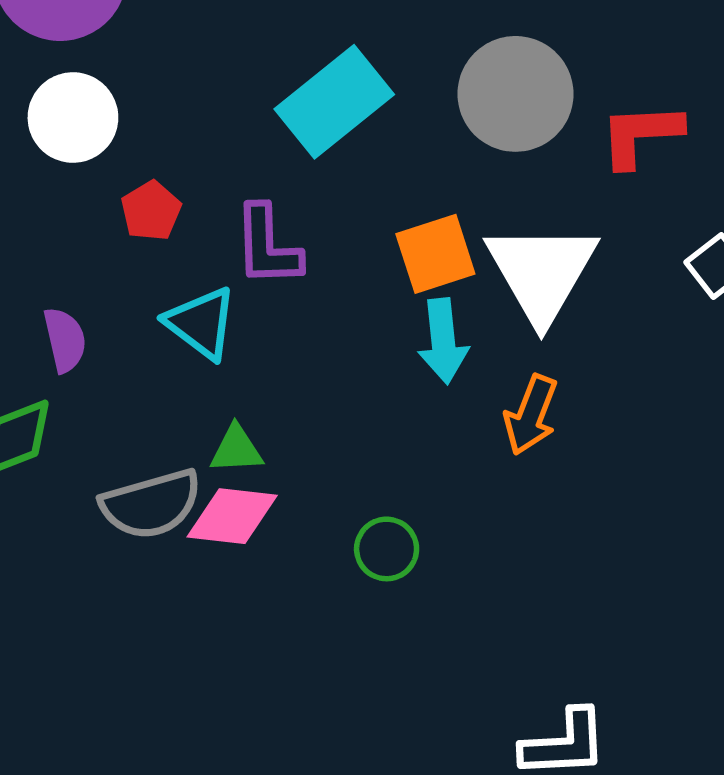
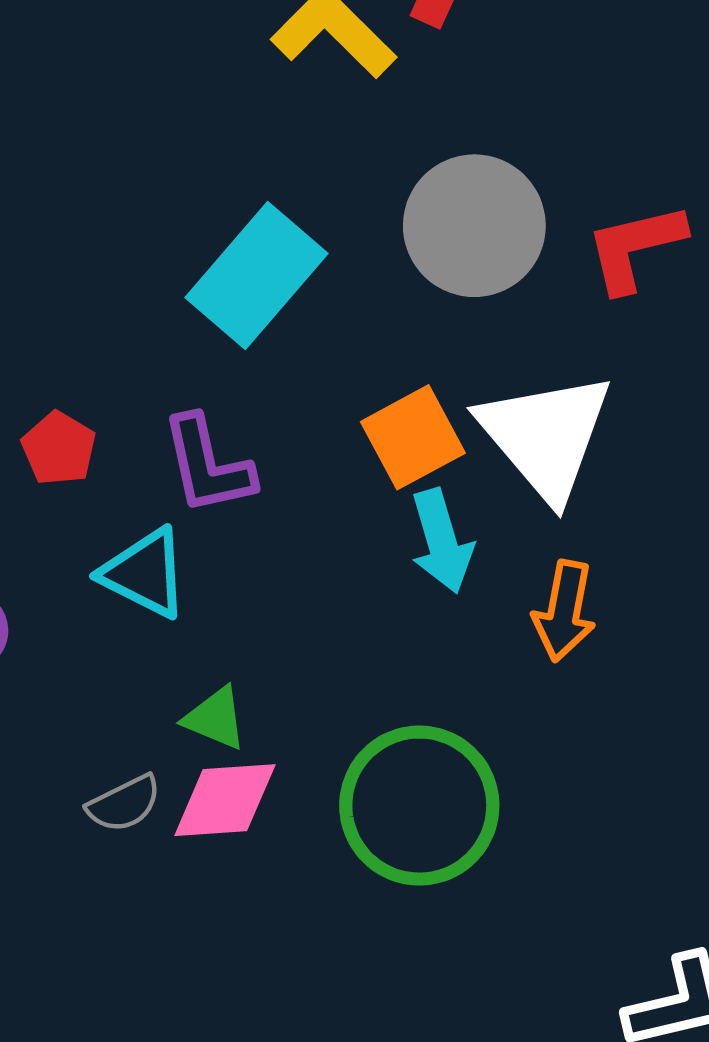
green triangle: (236, 449) -> (215, 718), turned 36
gray semicircle: (151, 504) -> (124, 804), size x0.6
green circle: (387, 549) -> (419, 806), size x2.0

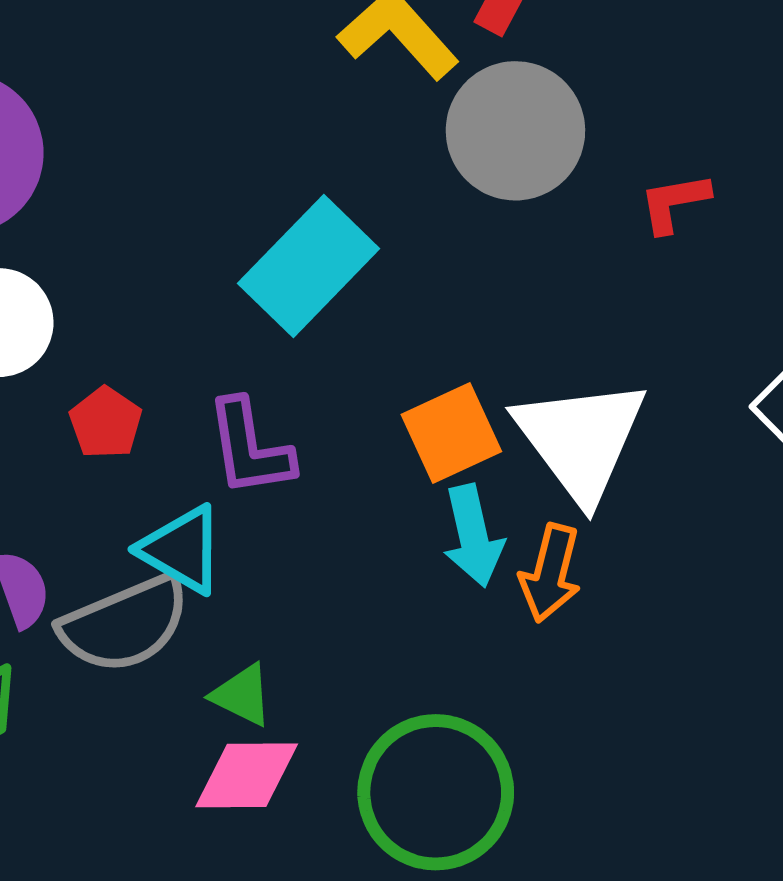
gray circle: (474, 226) -> (515, 131), moved
red L-shape: (635, 247) -> (674, 203), moved, size x0.7
orange arrow: (564, 611) -> (550, 573), moved
gray semicircle: (124, 804) -> (125, 624), moved, size x1.8

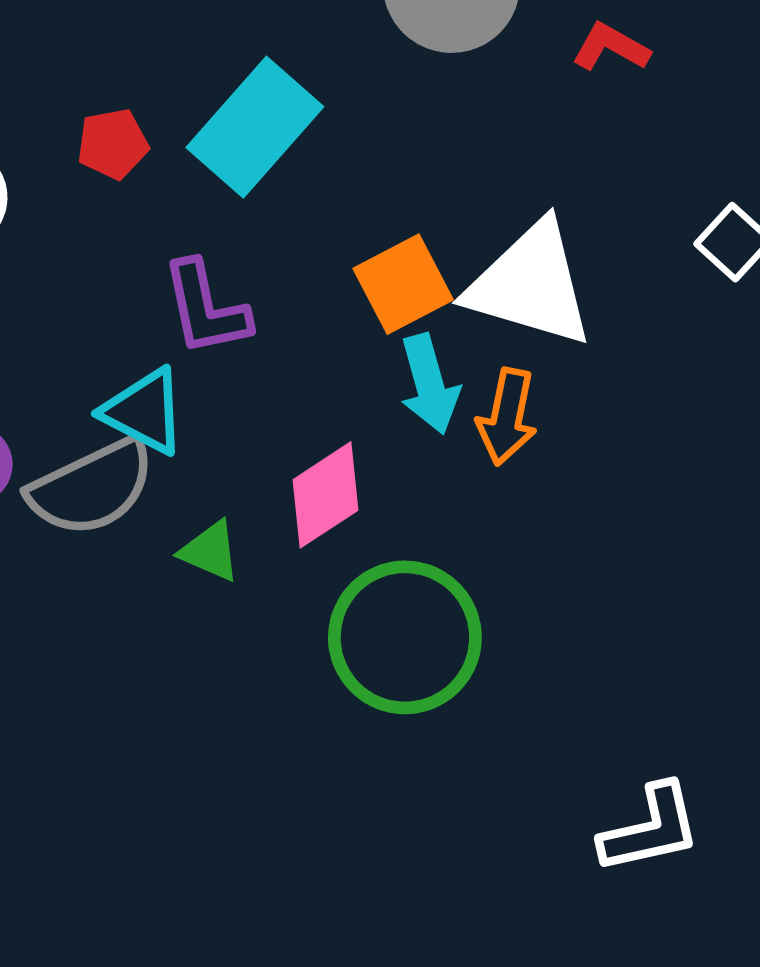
red L-shape: (674, 203) -> (611, 47), turned 42
red pentagon: (106, 423) -> (113, 144), moved, turned 30
white triangle: (581, 440) -> (530, 284), turned -34
pink diamond: (247, 775) -> (326, 495), moved, turned -30

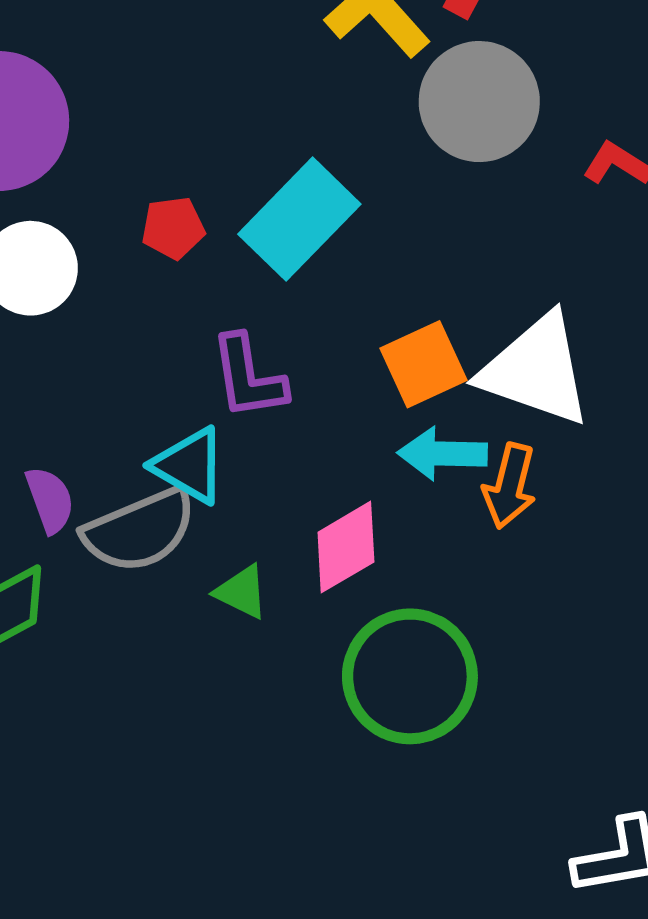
cyan arrow: (429, 384) -> (442, 454), turned 104

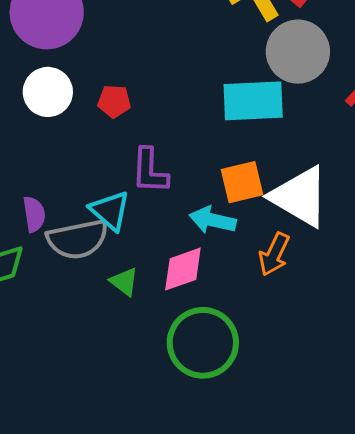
cyan rectangle: (299, 219) -> (253, 101), moved, turned 32
red pentagon: (173, 228) -> (114, 101), moved
cyan arrow: (442, 454) -> (213, 220), moved

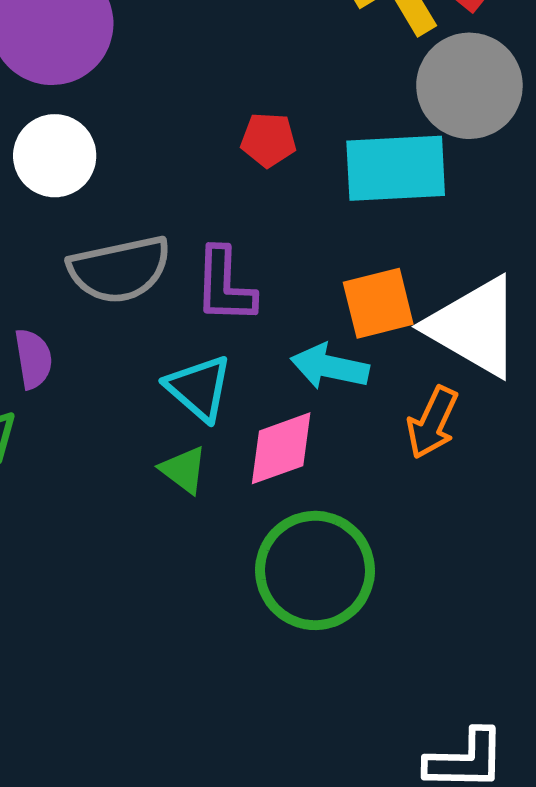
red pentagon: (114, 101) -> (268, 140), moved
cyan triangle: (110, 211) -> (199, 388), moved
gray semicircle: (78, 239) -> (120, 269), moved

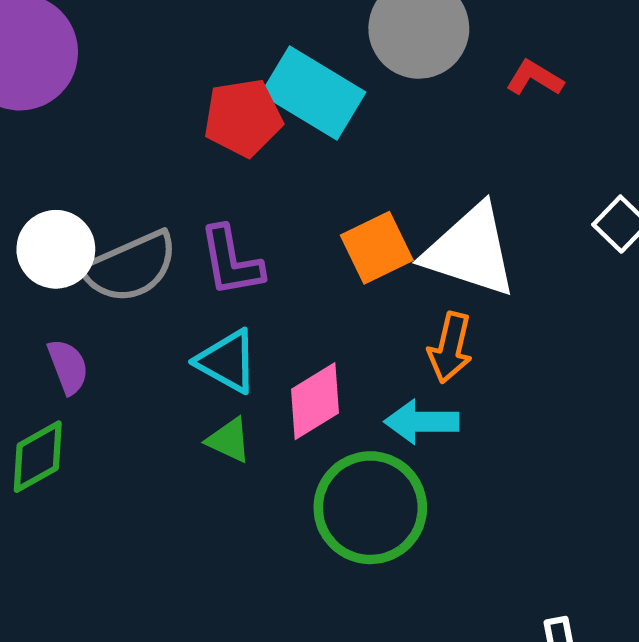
red pentagon: (268, 140) -> (243, 118), size x1.5
white circle: (55, 156) -> (56, 249), moved
cyan rectangle: (396, 168) -> (313, 93), moved, turned 46
cyan arrow: (330, 367) -> (422, 422), moved

